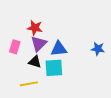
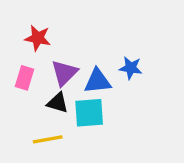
red star: (35, 28) -> (38, 38), moved
blue star: (98, 49) -> (131, 68), moved

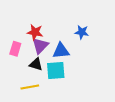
red star: (38, 38) -> (35, 32), moved
blue star: (131, 68) -> (82, 32), moved

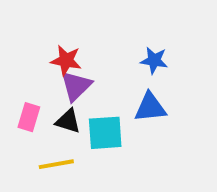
pink rectangle: (15, 49) -> (29, 117), moved
blue triangle: (61, 51) -> (150, 107), moved

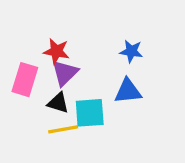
pink rectangle: (29, 117) -> (25, 80), moved, size x1.4
yellow line: (56, 164) -> (63, 129), moved

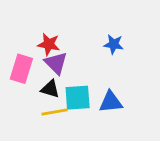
purple triangle: (65, 73) -> (56, 63), turned -30
blue triangle: (128, 91) -> (111, 102), moved

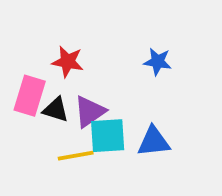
purple triangle: (56, 63) -> (90, 112), moved, turned 40
black triangle: (50, 89) -> (56, 110), moved

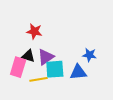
blue star: (158, 62) -> (89, 55), moved
pink rectangle: (30, 96) -> (18, 67), moved

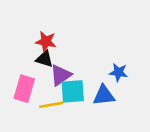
black triangle: (28, 56) -> (44, 59), moved

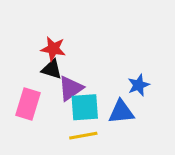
blue star: (119, 72) -> (139, 85), turned -30
yellow line: (51, 105) -> (83, 136), moved

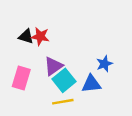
black triangle: (52, 69) -> (26, 36), moved
cyan square: (85, 107) -> (64, 80), turned -35

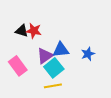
pink rectangle: (21, 78) -> (18, 66), turned -54
blue triangle: (91, 84) -> (61, 50), moved

